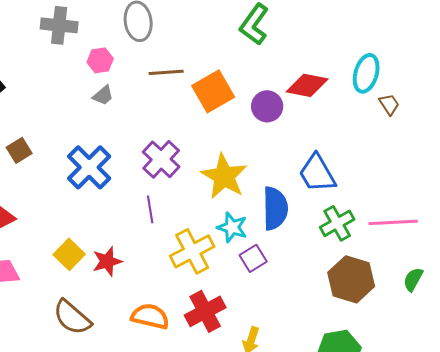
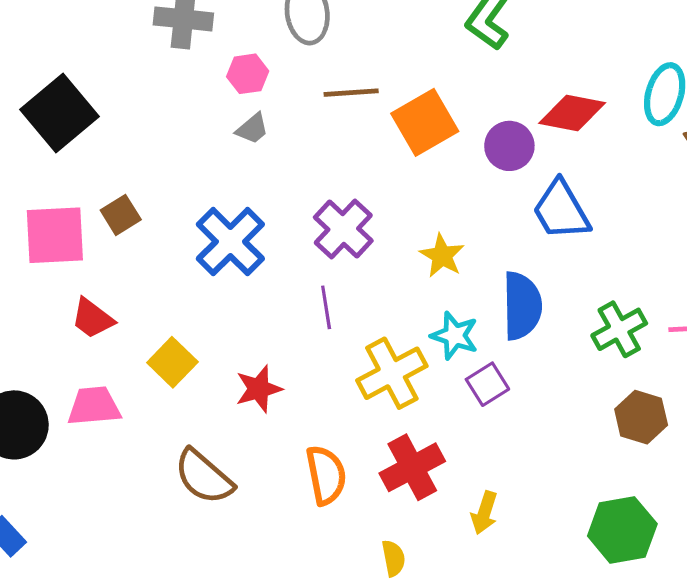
blue trapezoid: (317, 173) -> (561, 210), moved
yellow star: (224, 176) -> (442, 256), size x0.6
yellow square: (69, 254) -> (172, 362), moved
brown hexagon: (351, 279) -> (641, 417), size x0.7
orange semicircle: (150, 316) -> (326, 475), turned 66

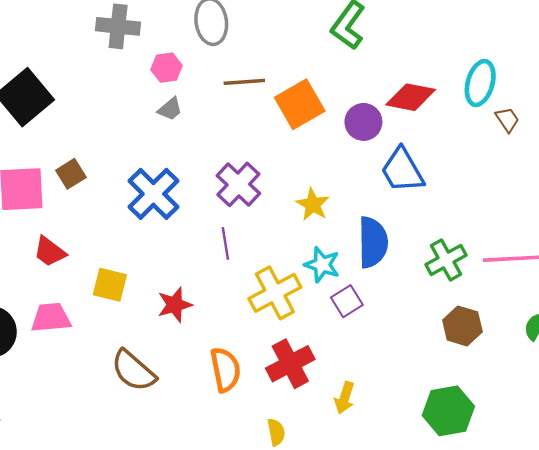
yellow square: (172, 362) -> (110, 285), turned -30

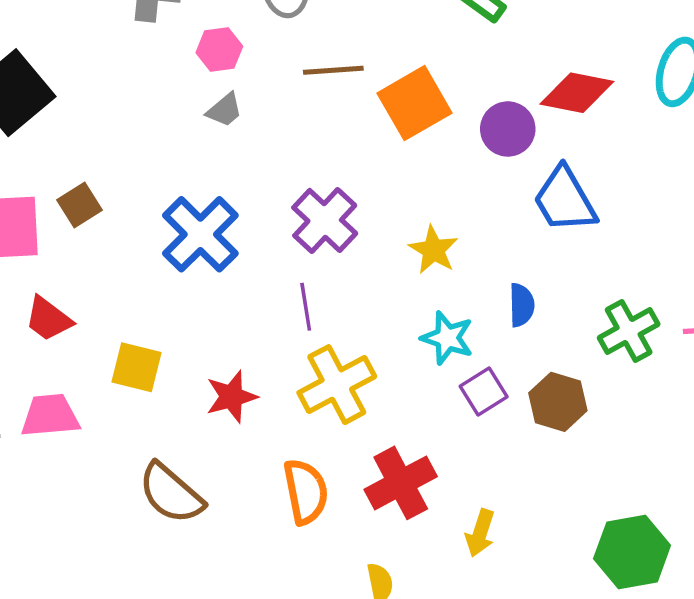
blue semicircle: (373, 242) -> (522, 305), size x0.6
yellow cross: (275, 293) -> (337, 385), moved
brown hexagon: (462, 326) -> (558, 402), moved

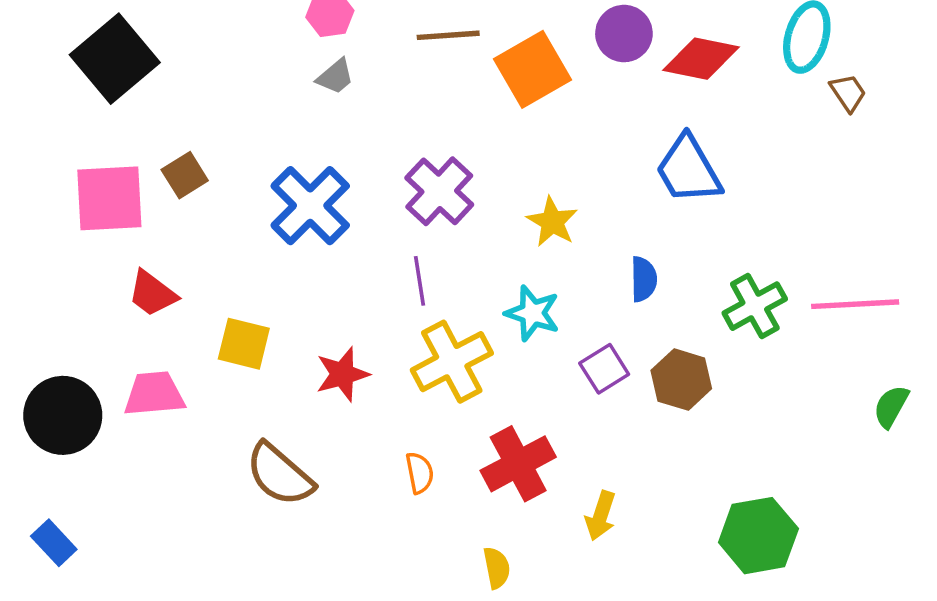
purple circle: (508, 129) -> (624, 34), moved
cyan star: (447, 338) -> (532, 313), moved
orange semicircle: (306, 492) -> (420, 473), size x0.6

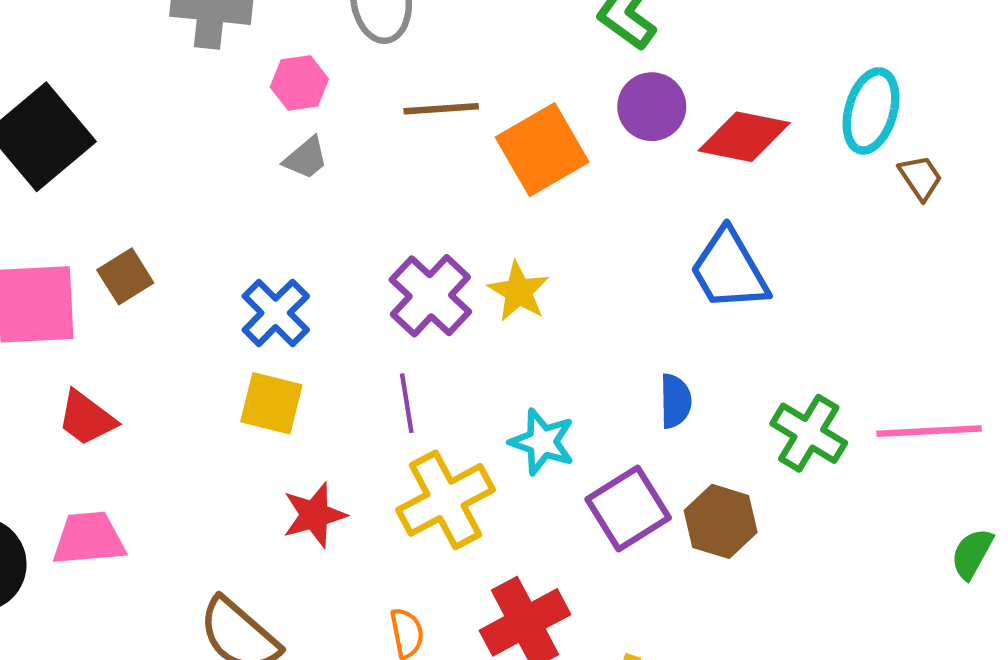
blue cross: (310, 206) -> (276, 313), size x0.7
yellow star: (552, 222) -> (519, 291), moved
green cross: (755, 306) -> (809, 433), turned -30
yellow square: (244, 344) -> (271, 403), moved
purple square: (604, 369) -> (628, 508), size x1.4

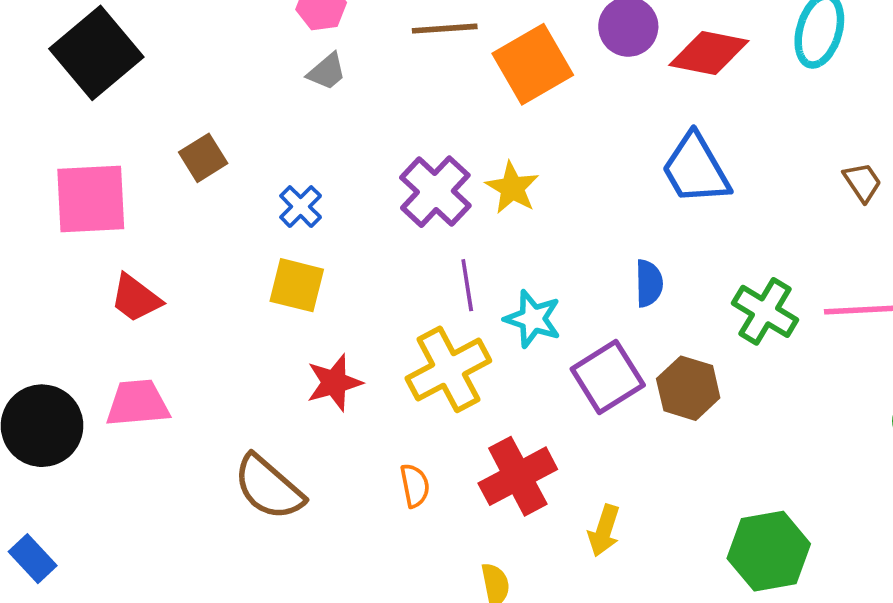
brown trapezoid: (920, 178) -> (862, 182), moved
brown square: (125, 276) -> (203, 158), moved
blue cross: (276, 313) -> (301, 207), size x0.7
purple line: (407, 403) -> (467, 285), moved

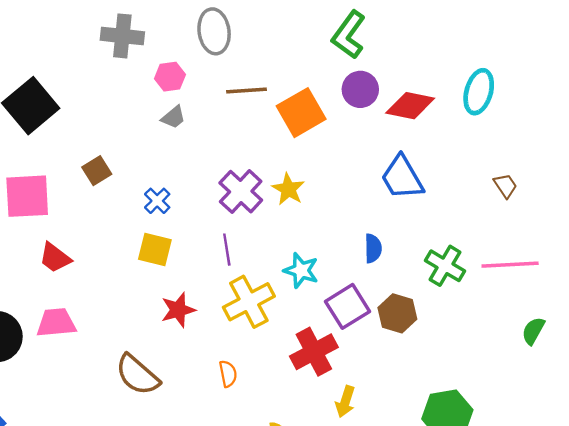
purple line: (467, 285) -> (227, 250), moved
red cross: (518, 476) -> (314, 352), moved

